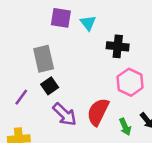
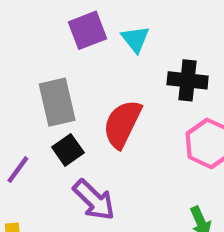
purple square: (61, 18) -> (87, 30), turned -30
red semicircle: (98, 112) -> (122, 124), moved

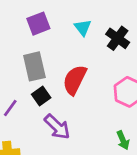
purple square: (87, 30) -> (38, 24), moved
black cross: (188, 80) -> (118, 38), moved, turned 30

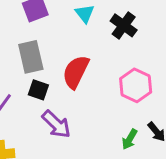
black square: (41, 96) -> (38, 90), turned -36
green arrow: (123, 140) -> (130, 139), turned 54

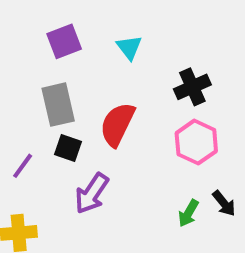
black cross: (124, 25) -> (192, 87), moved, turned 30
purple arrow: (56, 124) -> (92, 193), turned 80

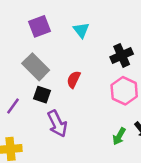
gray rectangle: (58, 105) -> (36, 67), turned -32
red semicircle: (117, 124) -> (74, 79), size x0.6
purple arrow: (92, 193) -> (57, 124), turned -60

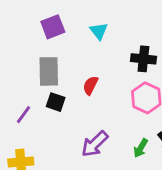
black cross: (122, 55) -> (143, 59), turned 30
gray rectangle: (36, 67) -> (49, 71), turned 44
purple arrow: (57, 124) -> (95, 144), moved, turned 72

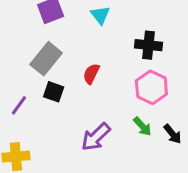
gray rectangle: (49, 71) -> (46, 59), turned 40
green arrow: (141, 148) -> (142, 126), moved, turned -72

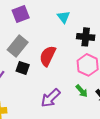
cyan triangle: (100, 15) -> (64, 17), moved
red semicircle: (91, 74) -> (48, 56), size x1.5

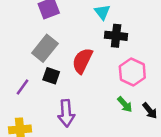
black cross: (86, 37) -> (116, 36), moved
purple arrow: (51, 98) -> (66, 113), moved, turned -50

